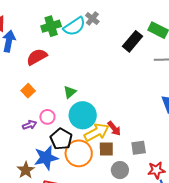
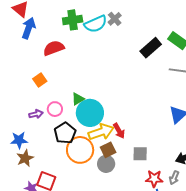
green triangle: (70, 92) -> (78, 99), moved
brown square: (106, 149) -> (108, 150), turned -35
blue star: (46, 158) -> (19, 140), moved, size x0.7
gray circle: (120, 170) -> (106, 164), moved

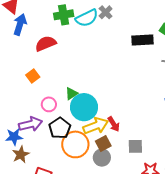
black rectangle: (151, 48) -> (143, 40), turned 40
purple arrow: (36, 114) -> (31, 124), moved, size x1.6

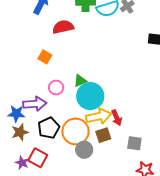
orange square: (33, 76) -> (45, 57), turned -32
black pentagon: (60, 128) -> (49, 128), moved
gray circle: (102, 158) -> (84, 150), moved

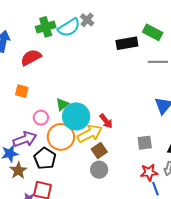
red arrow: (117, 118) -> (106, 121), moved
orange circle: (75, 131) -> (61, 137), moved
gray square: (134, 143) -> (145, 143), moved
gray circle: (84, 150) -> (99, 170), moved

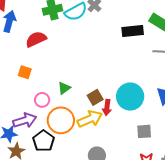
cyan circle: (76, 116) -> (130, 97), moved
red arrow: (106, 121) -> (107, 107), turned 42
brown square: (99, 150) -> (95, 97), moved

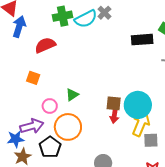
brown square: (95, 97) -> (114, 103), moved, turned 35
yellow arrow: (90, 119) -> (141, 124), moved, turned -45

